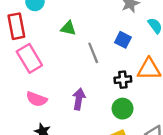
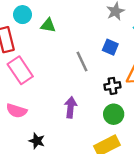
green triangle: (68, 28) -> (48, 25), moved
pink semicircle: (37, 99) -> (17, 111), moved

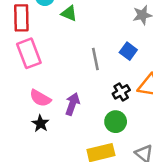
black cross: (112, 86) -> (121, 92), turned -35
pink semicircle: (17, 111) -> (40, 98), moved
black star: (37, 141) -> (40, 123), moved

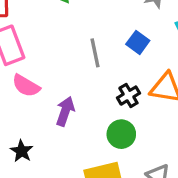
pink semicircle: (40, 98) -> (26, 86), moved
black star: (40, 123) -> (22, 151), moved

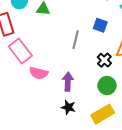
gray line: (95, 53) -> (76, 40), turned 42
black star: (22, 151) -> (68, 107), moved

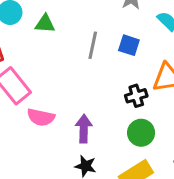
gray line: (76, 40) -> (93, 45), moved
black cross: (104, 60) -> (136, 96), turned 32

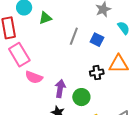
green triangle: (45, 24) -> (45, 18), turned -32
green circle: (141, 133) -> (81, 97), moved

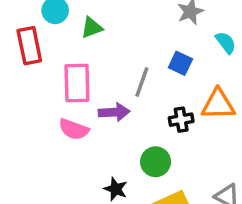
gray line: (74, 36) -> (142, 82), moved
pink rectangle: (19, 55) -> (77, 83), moved, turned 30
purple arrow: (60, 89) -> (114, 112), moved, turned 78

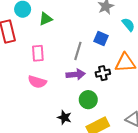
pink rectangle: (77, 83) -> (38, 53), size x0.7
purple arrow: (114, 112) -> (76, 74), moved

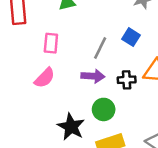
pink semicircle: (37, 82) -> (45, 78), turned -72
black star: (64, 117) -> (71, 127), size x1.5

